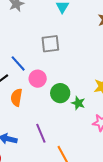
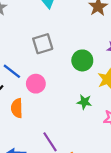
green circle: (60, 93) -> (82, 60), moved

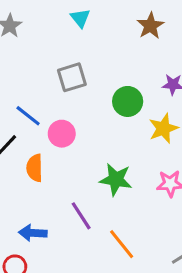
green star: (84, 102) -> (116, 180), moved, size x1.5

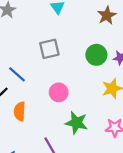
green circle: (128, 101) -> (96, 55), moved
pink circle: (62, 134) -> (59, 92), moved

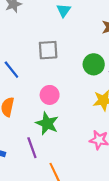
green star: (76, 123) -> (47, 123), moved

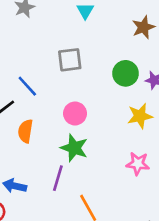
purple line: (32, 148) -> (58, 178), turned 40

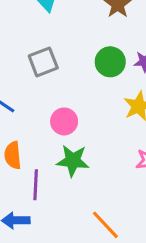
purple line: (58, 178) -> (36, 185), moved

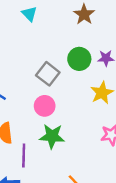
gray square: (43, 62) -> (48, 74), moved, turned -30

